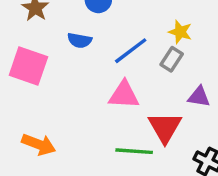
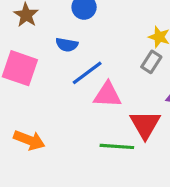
blue line: (131, 51) -> (87, 73), moved

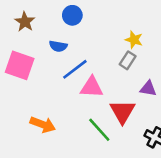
orange arrow: (29, 140) -> (43, 125), moved
green line: (117, 146) -> (99, 130), turned 44

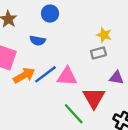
gray rectangle: (128, 60) -> (98, 53), turned 42
blue line: (75, 69) -> (45, 74), moved
orange arrow: (43, 125) -> (24, 75), moved, turned -50

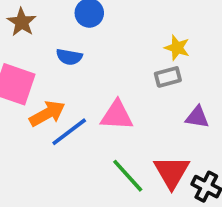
blue line: (45, 74) -> (69, 132), moved
red triangle: (94, 98) -> (172, 172), moved

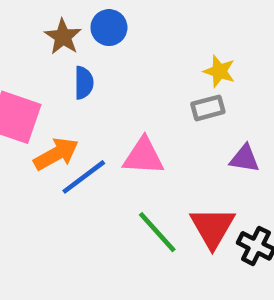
brown star: (22, 22) -> (63, 37), moved
blue semicircle: (69, 57) -> (84, 83), turned -100

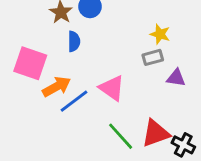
pink triangle: (143, 156) -> (112, 88), turned 32
purple triangle: (245, 159) -> (176, 78), moved
red triangle: (212, 228) -> (156, 133), turned 40

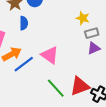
gray rectangle: (153, 57) -> (92, 33), moved
purple triangle: (176, 78) -> (94, 48), turned -32

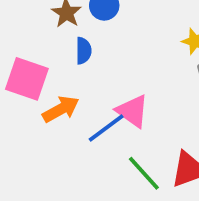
blue line: (24, 64) -> (106, 128), moved

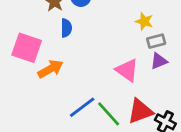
pink triangle: (132, 111) -> (127, 70), moved
blue line: (106, 128) -> (82, 107), moved

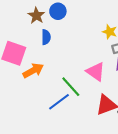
green line: (109, 114) -> (71, 87), moved

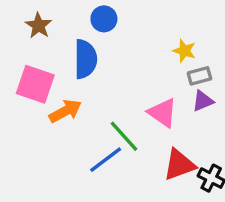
brown star: (36, 16) -> (39, 26), moved
blue semicircle: (46, 37) -> (85, 59), size x1.6

